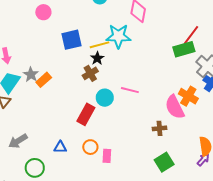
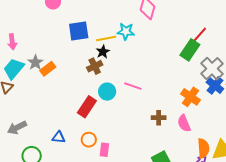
cyan star: (118, 36) -> (126, 31), size x0.7
green rectangle: (184, 49) -> (190, 50), turned -45
pink semicircle: (175, 107) -> (184, 123), moved, size x0.7
brown cross: (159, 128) -> (159, 118), moved

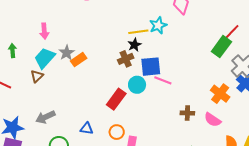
blue square: (79, 31) -> (151, 67), moved
cyan star: (126, 31) -> (158, 25), turned -30
pink semicircle: (184, 123) -> (213, 120), turned -36

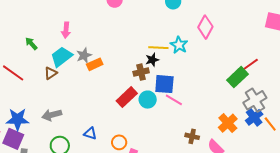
cyan star: (158, 25) -> (179, 45), turned -30
green arrow: (13, 50) -> (31, 44), turned -48
red rectangle: (116, 99) -> (127, 97), moved

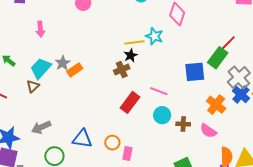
pink arrow: (66, 30) -> (40, 29), moved
blue square: (164, 84) -> (195, 72), moved
red rectangle: (127, 97) -> (130, 102), moved
cyan circle: (148, 100) -> (162, 115), moved
blue triangle: (90, 134) -> (82, 139), size x1.5

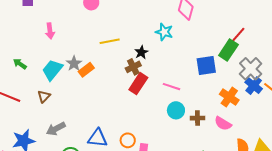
yellow line: (134, 42) -> (110, 41), moved
brown triangle: (33, 86) -> (44, 96), moved
red rectangle: (130, 102) -> (138, 84), moved

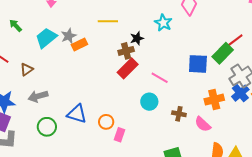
brown triangle: (44, 96) -> (27, 69), moved
orange cross: (229, 97) -> (214, 100), turned 30
cyan circle: (176, 110) -> (149, 102), moved

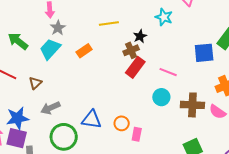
green arrow: (15, 25) -> (18, 41), size x1.5
gray star: (69, 36) -> (58, 28), moved
brown cross: (179, 114) -> (192, 105), size x1.6
green circle: (47, 127) -> (64, 137), size x1.4

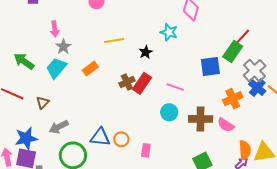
brown cross: (131, 50) -> (127, 82), moved
orange circle: (122, 123) -> (121, 139), moved

